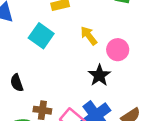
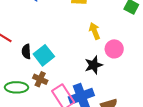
cyan square: (41, 36) -> (44, 55), moved

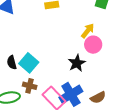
yellow arrow: (95, 31) -> (88, 31), moved, turned 70

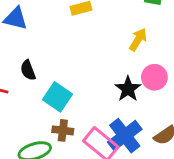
pink circle: (93, 45) -> (154, 77), moved
black semicircle: (12, 62) -> (28, 70), moved

